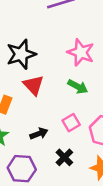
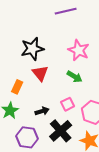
black cross: (64, 157) -> (61, 131), size x1.6

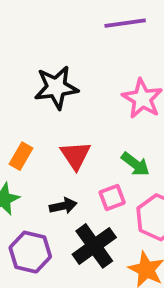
red triangle: (40, 73) -> (75, 155), moved
green arrow: (75, 77) -> (135, 164), moved

